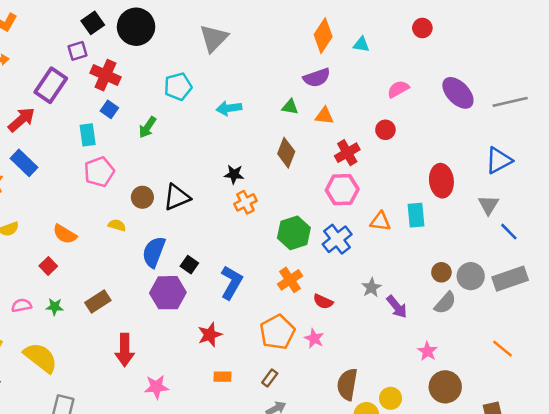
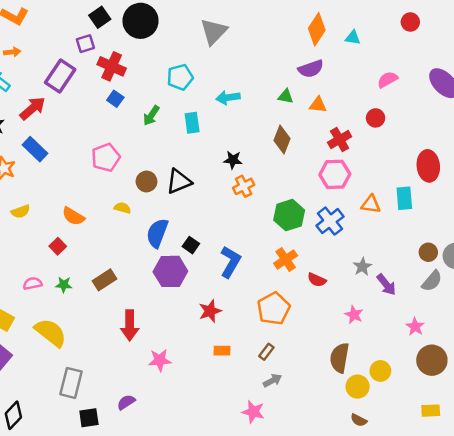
cyan rectangle: (88, 135) -> (192, 123), moved
pink star: (314, 338) -> (354, 315), moved

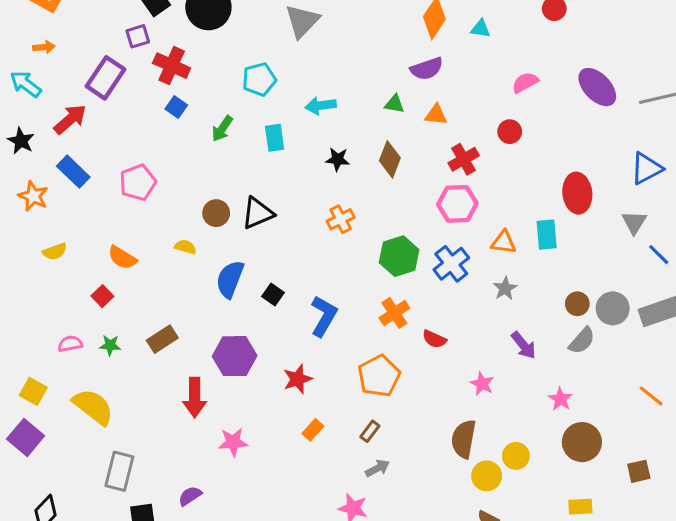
pink pentagon: (106, 158) -> (138, 182), moved
black star: (233, 160) -> (338, 159), moved
gray star: (362, 267) -> (505, 288), moved
purple hexagon: (170, 271) -> (235, 356), moved
orange rectangle: (222, 351) -> (313, 430), turned -49

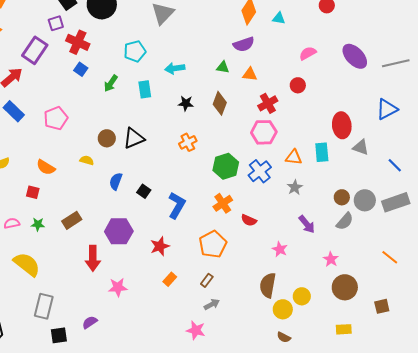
gray triangle: (634, 222) -> (361, 147), moved, turned -42
blue semicircle: (230, 279) -> (116, 181), size x0.7
red square: (102, 296) -> (33, 192), turned -32

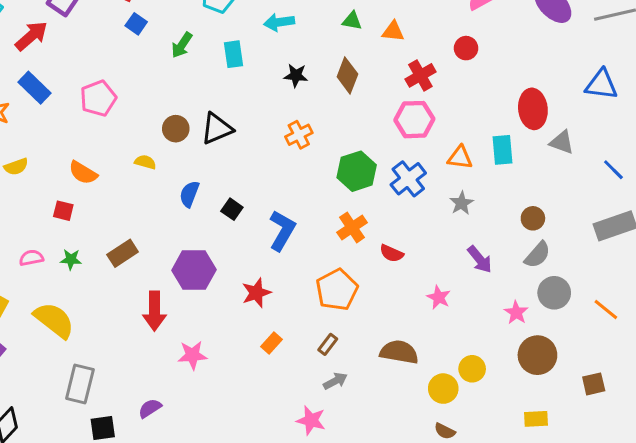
blue triangle: (387, 109) -> (601, 85), turned 35
gray circle: (365, 200) -> (554, 293), moved
brown semicircle: (268, 285) -> (399, 352), moved, turned 90

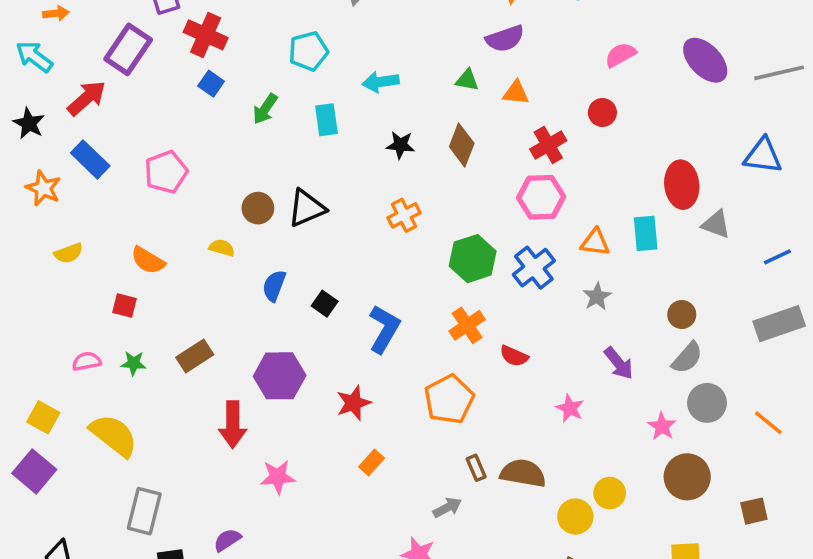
blue line: (613, 170) -> (777, 257), turned -70
brown rectangle: (328, 344) -> (476, 468), moved, turned -60

